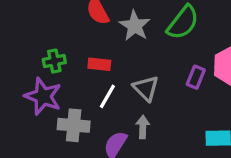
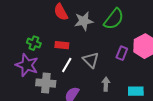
gray star: (135, 26) -> (84, 21), turned 30
green cross: (54, 61) -> (34, 43), turned 32
gray arrow: (143, 127) -> (106, 84), moved

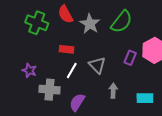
gray star: (84, 21) -> (90, 24), turned -30
green cross: (34, 43) -> (37, 23), moved, size x1.5
purple star: (27, 65) -> (29, 70), size x0.6

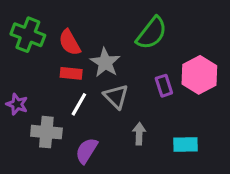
red semicircle: (65, 14) -> (70, 42), moved
gray star: (90, 24) -> (105, 63), moved
purple rectangle: (130, 58) -> (164, 86), turned -40

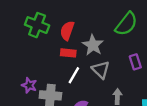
red semicircle: (70, 42) -> (67, 31), turned 48
purple star: (17, 104) -> (29, 85), moved

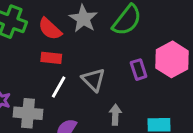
red semicircle: (67, 31) -> (50, 29), turned -66
gray star: (93, 45) -> (83, 19), moved

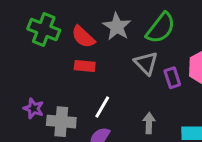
gray triangle: (93, 80) -> (146, 63), moved
white line: (59, 87) -> (102, 107), moved

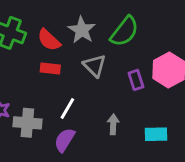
gray triangle: (146, 63) -> (95, 66), moved

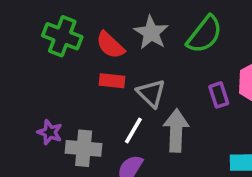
gray triangle: (95, 66) -> (151, 93), moved
gray arrow: (113, 124) -> (176, 131), moved, size x1.6

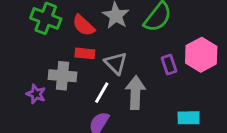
gray cross: (84, 148) -> (63, 76), moved

